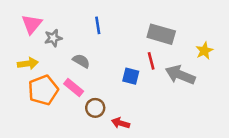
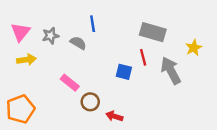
pink triangle: (32, 24) -> (20, 32), moved
gray semicircle: (81, 61) -> (78, 43), moved
gray arrow: (180, 75) -> (171, 71), turned 40
orange pentagon: (43, 90) -> (20, 109), moved

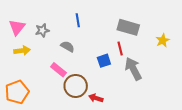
gray semicircle: (78, 43) -> (68, 47), moved
gray arrow: (171, 71) -> (133, 69), moved
blue square: (124, 72) -> (104, 61), turned -32
brown circle: (90, 102) -> (76, 86), size x1.5

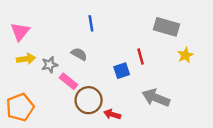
gray rectangle: (128, 27) -> (167, 27), moved
gray star: (42, 30) -> (50, 65), moved
yellow star: (163, 40) -> (185, 55), moved
gray arrow: (133, 69) -> (156, 98), moved, turned -40

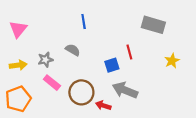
yellow star: (185, 55) -> (172, 61), moved
yellow arrow: (26, 59) -> (18, 65), moved
pink rectangle: (68, 81) -> (52, 83), moved
gray arrow: (156, 98) -> (125, 90), moved

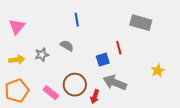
yellow star: (172, 61) -> (158, 71), moved
pink rectangle: (52, 83) -> (51, 93), moved
red arrow: (103, 105) -> (95, 97), turned -88

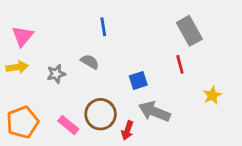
gray rectangle: (141, 23) -> (189, 31), turned 45
red line: (119, 48) -> (180, 64), moved
yellow arrow: (17, 60) -> (17, 67), moved

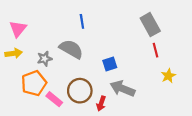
gray semicircle: (90, 62) -> (71, 49), size x1.6
red line: (180, 64) -> (156, 50), moved
orange pentagon: (23, 122) -> (34, 83), moved

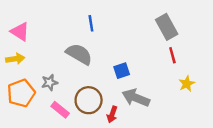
pink triangle: (18, 29) -> (20, 32), turned -36
gray star: (45, 59) -> (49, 82), moved
orange pentagon: (34, 83) -> (21, 93), moved

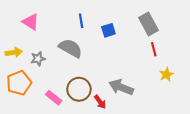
pink triangle: (20, 32) -> (31, 22), moved
blue square: (122, 71) -> (108, 30), moved
gray star: (49, 82) -> (38, 59), moved
red arrow: (112, 114) -> (100, 102), turned -56

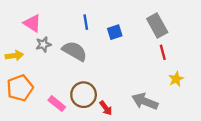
gray star: (38, 59) -> (43, 44), moved
gray arrow: (121, 87) -> (145, 101), moved

